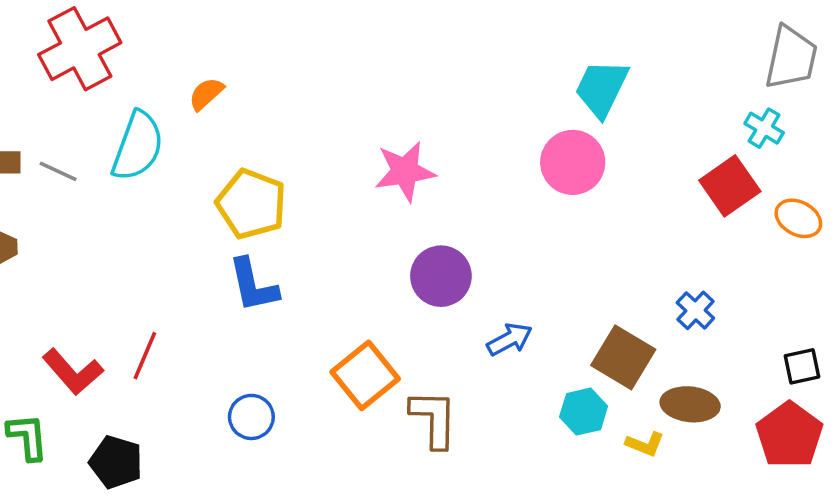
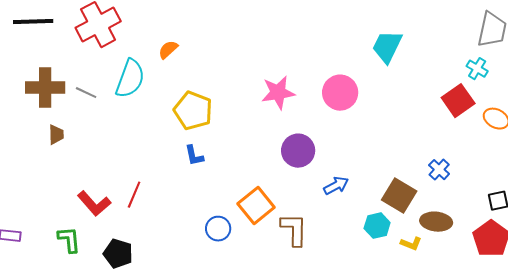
pink circle: (573, 162) -> (340, 93), moved
blue L-shape: (253, 285) -> (194, 156), size x0.7
blue circle: (251, 417) -> (218, 229), moved

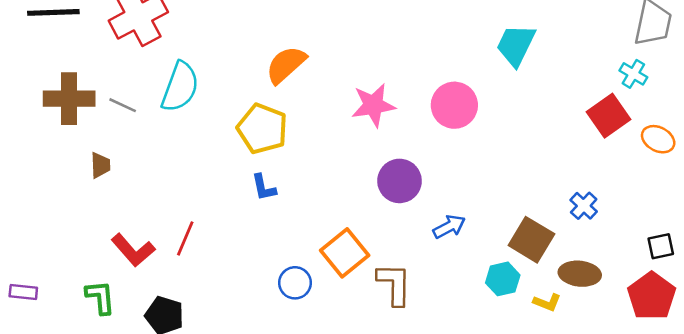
orange semicircle: (168, 50) -> (286, 65), moved, size x1.6
brown trapezoid: (56, 135) -> (100, 165), moved

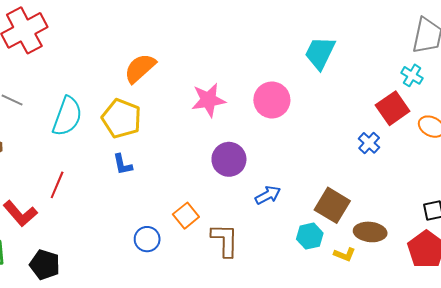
cyan semicircle: (180, 87) -> (67, 116), moved
blue cross: (584, 206) -> (369, 143), moved
red line: (185, 238) -> (57, 185), moved
orange square: (345, 253) -> (186, 216), size x0.7

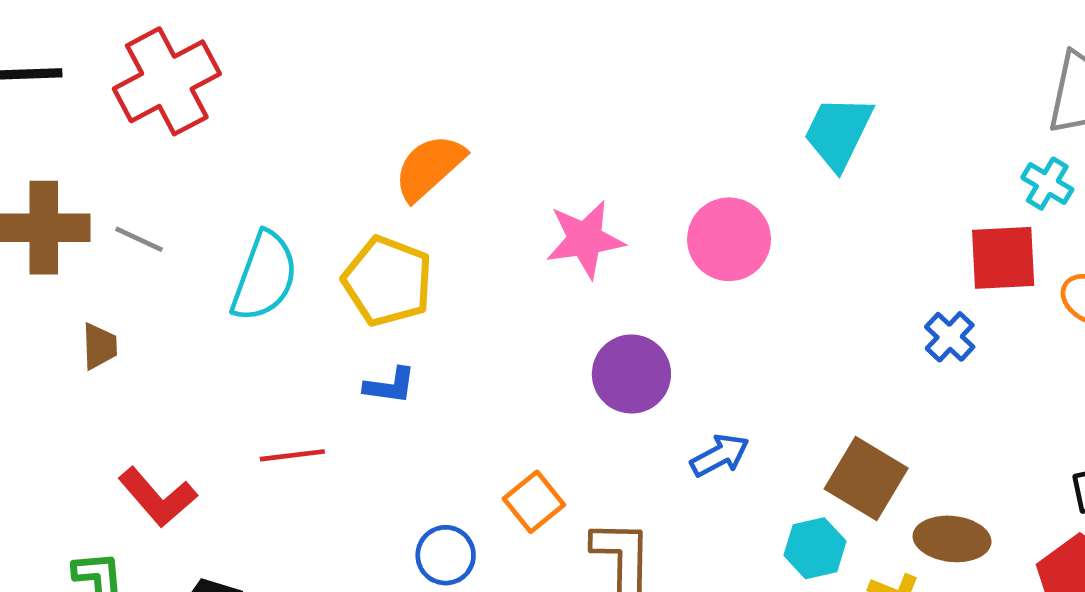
red square: (393, 108) -> (1003, 258), turned 32
blue L-shape: (123, 164) -> (390, 386), turned -70
red line: (57, 185) -> (292, 455), moved, turned 60

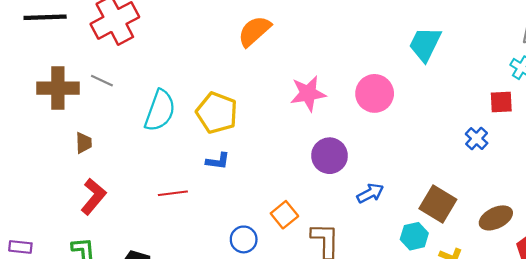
orange semicircle: (429, 167) -> (254, 31), moved
gray line: (139, 239) -> (102, 81), moved
red square: (1003, 258) -> (501, 102), size x0.7
red L-shape: (158, 497) -> (93, 196), moved, turned -99
brown ellipse: (952, 539) -> (496, 218), moved, turned -32

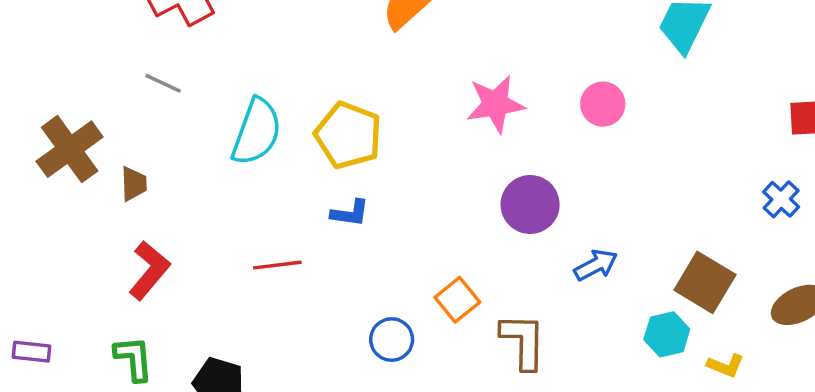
brown cross: (58, 88) -> (70, 149), moved, turned -36
pink circle: (375, 93) -> (603, 104), size x0.7
blue cross: (477, 139) -> (781, 199), moved

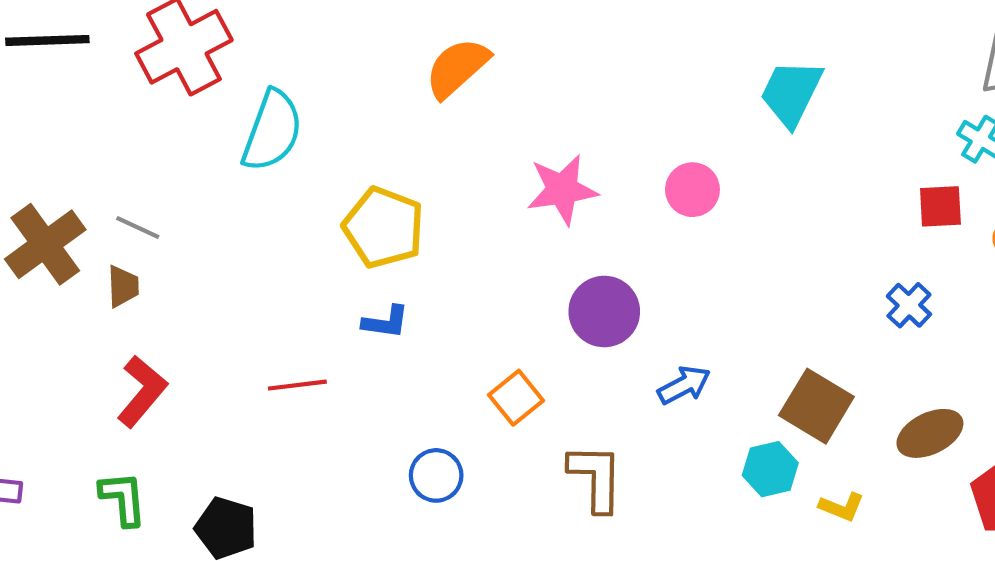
gray line: (163, 83) -> (138, 227), moved
cyan semicircle: (257, 132) -> (272, 131), moved
orange square: (457, 300) -> (516, 398), moved

